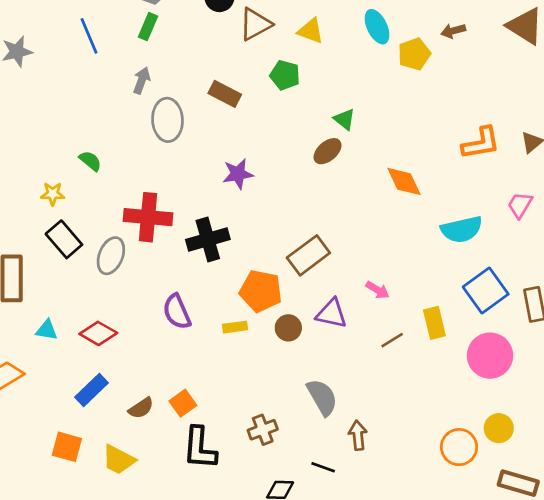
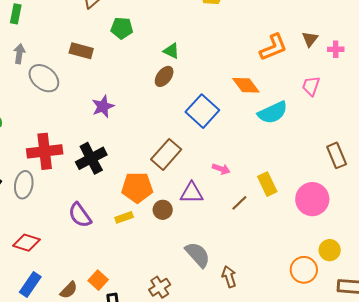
gray ellipse: (167, 120) -> (44, 78), turned -36
orange diamond: (404, 181) -> (246, 85), moved
blue square: (486, 290) -> (202, 111), moved

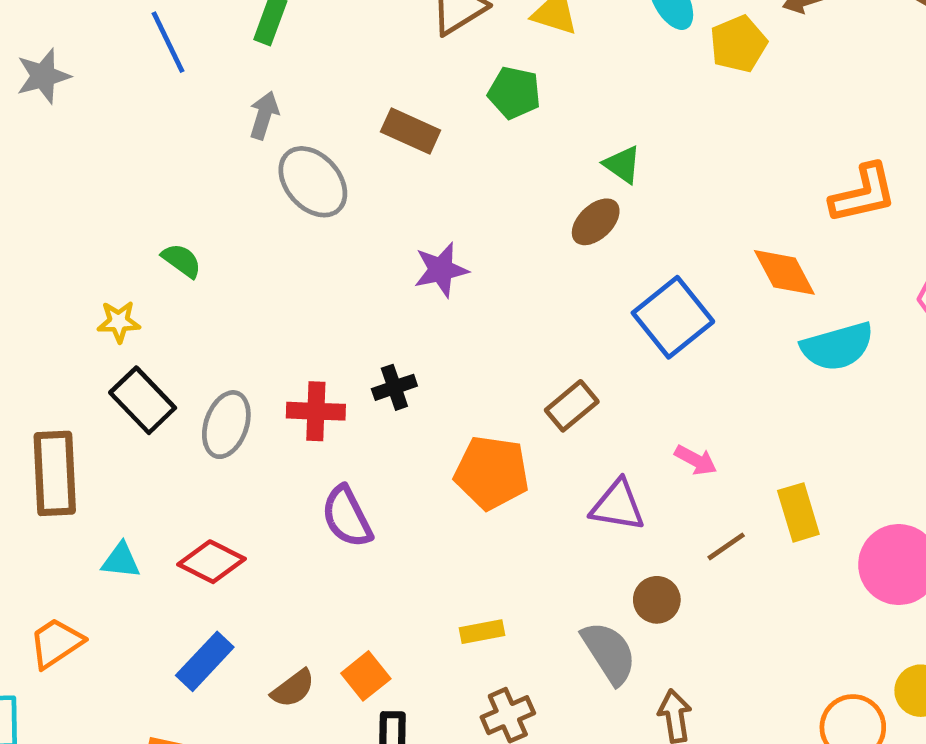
red cross: (45, 151) -> (316, 411), moved, size x0.7
brown rectangle: (166, 154) -> (572, 406), size x0.7
black cross: (91, 158) -> (394, 387), size x0.6
brown circle: (163, 210) -> (657, 600), moved
yellow rectangle: (124, 217) -> (482, 632), moved

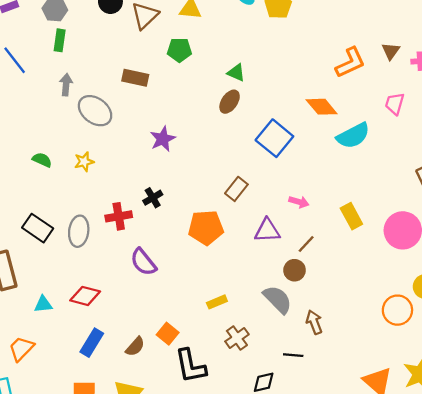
yellow star: (119, 322) -> (84, 162), moved
brown line: (726, 546) -> (306, 244), moved

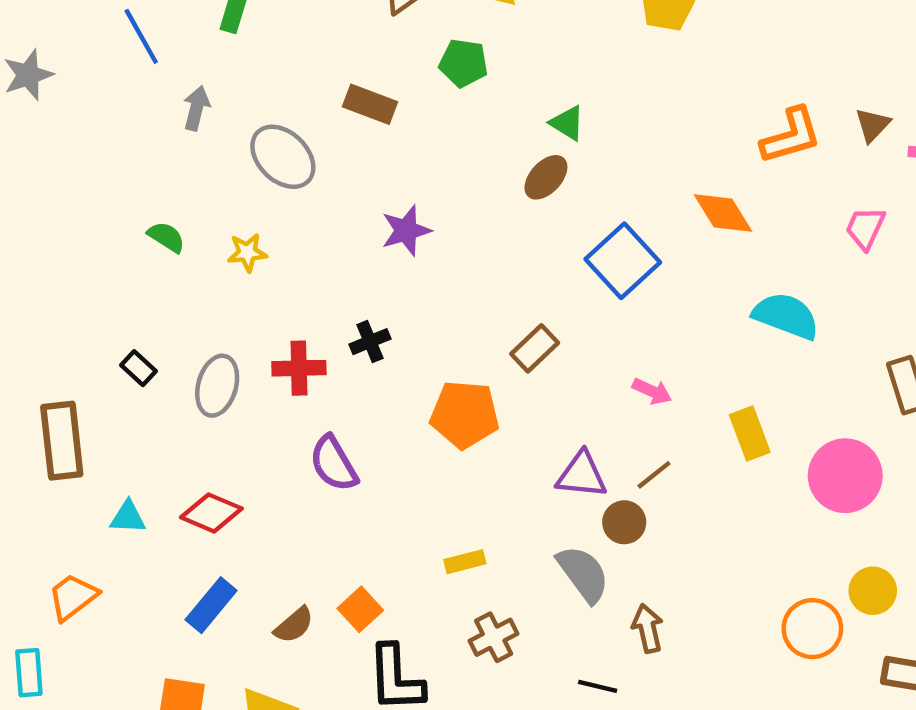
gray arrow: (66, 85) -> (196, 108), moved
cyan semicircle: (353, 136) -> (786, 316), moved, turned -140
black rectangle: (38, 228) -> (139, 368), size x0.6
purple triangle: (267, 231) -> (582, 475), moved

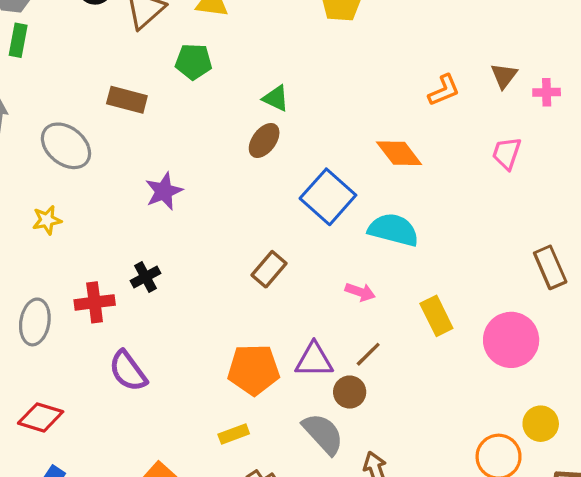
orange L-shape: (791, 136) -> (444, 90), size x0.7
cyan semicircle: (786, 316) -> (393, 230), moved
orange pentagon: (465, 415) -> (254, 370), moved

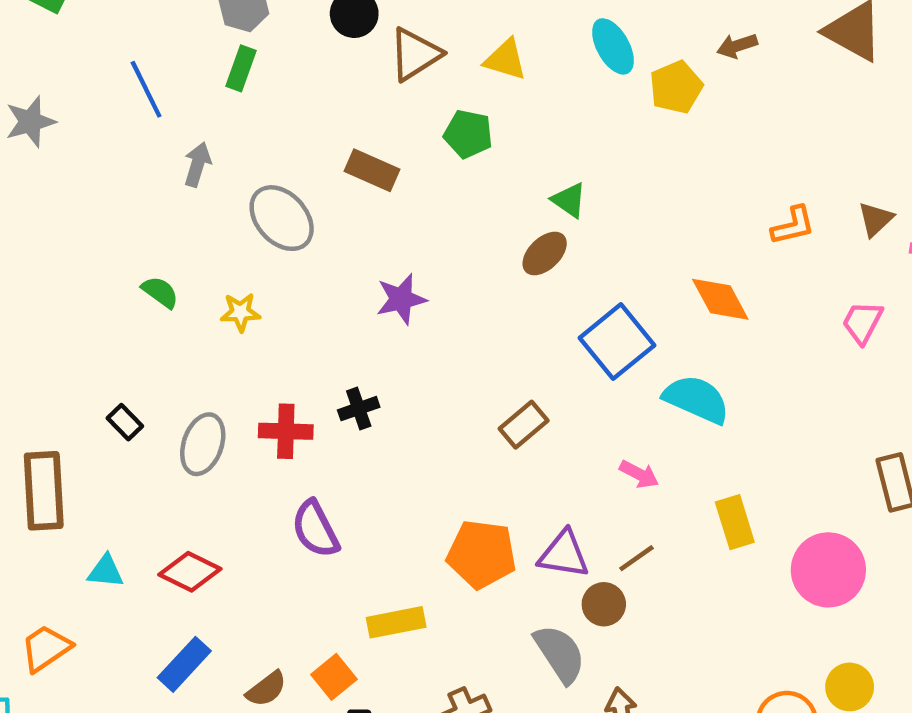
yellow rectangle: (234, 434) -> (396, 622), moved, size x1.4

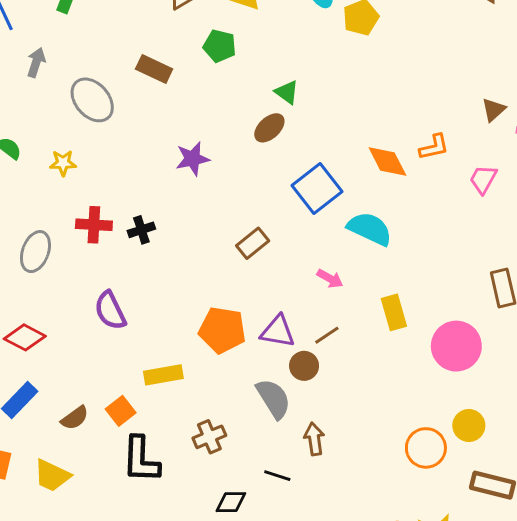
orange L-shape: (793, 226) -> (434, 147), moved
purple star: (401, 299) -> (193, 159), moved
red cross: (286, 431) -> (94, 225), moved

